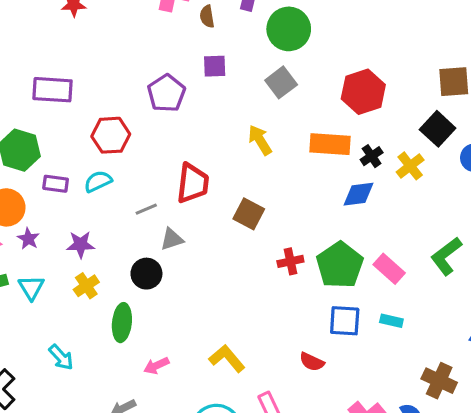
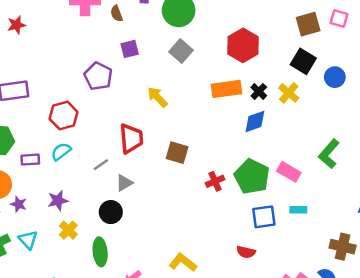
yellow arrow: (260, 140) -> (157, 97), moved

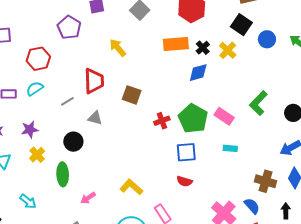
gray triangle: (124, 183) -> (95, 118), moved, turned 42
blue square: (264, 217) -> (186, 152), moved

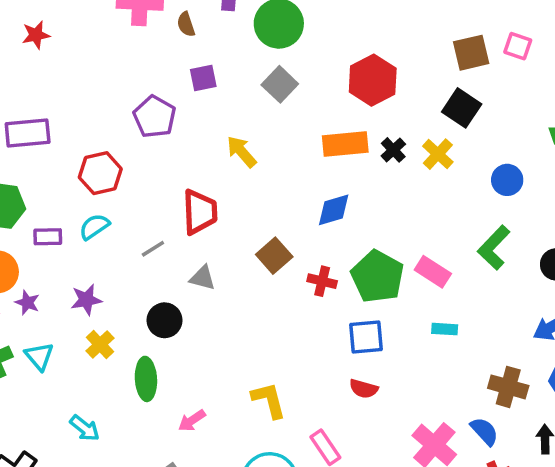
blue circle: (267, 39) -> (507, 180), moved
blue diamond: (198, 73) -> (334, 210), moved
brown square: (132, 95) -> (274, 256), moved, turned 30
red cross: (162, 121) -> (322, 281), turned 35
yellow L-shape: (131, 187) -> (269, 400), turned 35

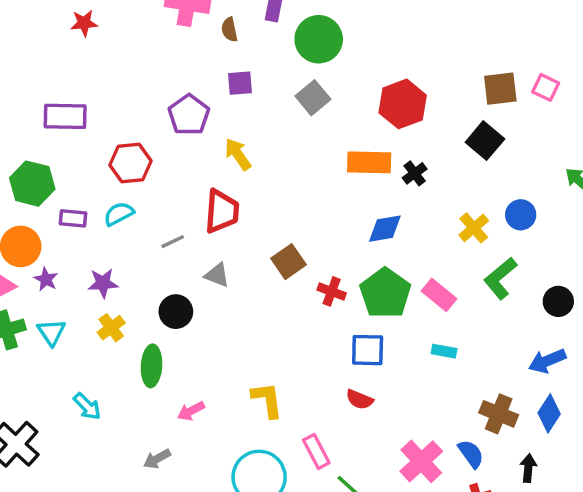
yellow arrow: (242, 152) -> (238, 154), moved
yellow cross: (438, 154) -> (474, 228), moved
blue diamond: (334, 210) -> (385, 229), moved

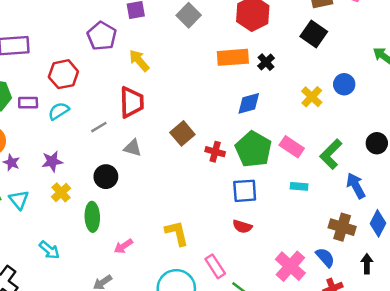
purple rectangle: (73, 218) -> (28, 103), moved
green L-shape: (500, 278) -> (331, 154), moved
blue arrow: (547, 361) -> (356, 186), moved, turned 90

